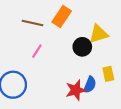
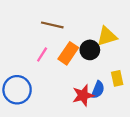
orange rectangle: (62, 16) -> (68, 53), moved
brown line: (32, 23) -> (52, 25), moved

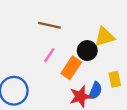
orange rectangle: (68, 53) -> (71, 68), moved
pink line: (42, 54) -> (49, 55), moved

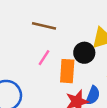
orange rectangle: (71, 68) -> (67, 71), turned -30

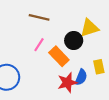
orange rectangle: (67, 71) -> (59, 56), turned -48

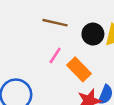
black circle: (74, 40) -> (93, 34), moved

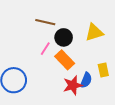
black circle: (93, 34) -> (64, 37), moved

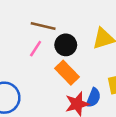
pink line: (45, 49) -> (36, 49), moved

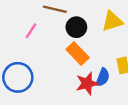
pink line: (36, 49) -> (31, 31), moved

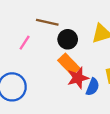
red star: (87, 83) -> (78, 78), moved

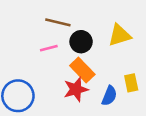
pink line: (25, 43) -> (49, 48), moved, turned 42
red star: (78, 78) -> (76, 89), moved

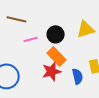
brown line: (58, 22) -> (17, 19), moved
blue semicircle: (109, 96) -> (78, 76), turned -35

